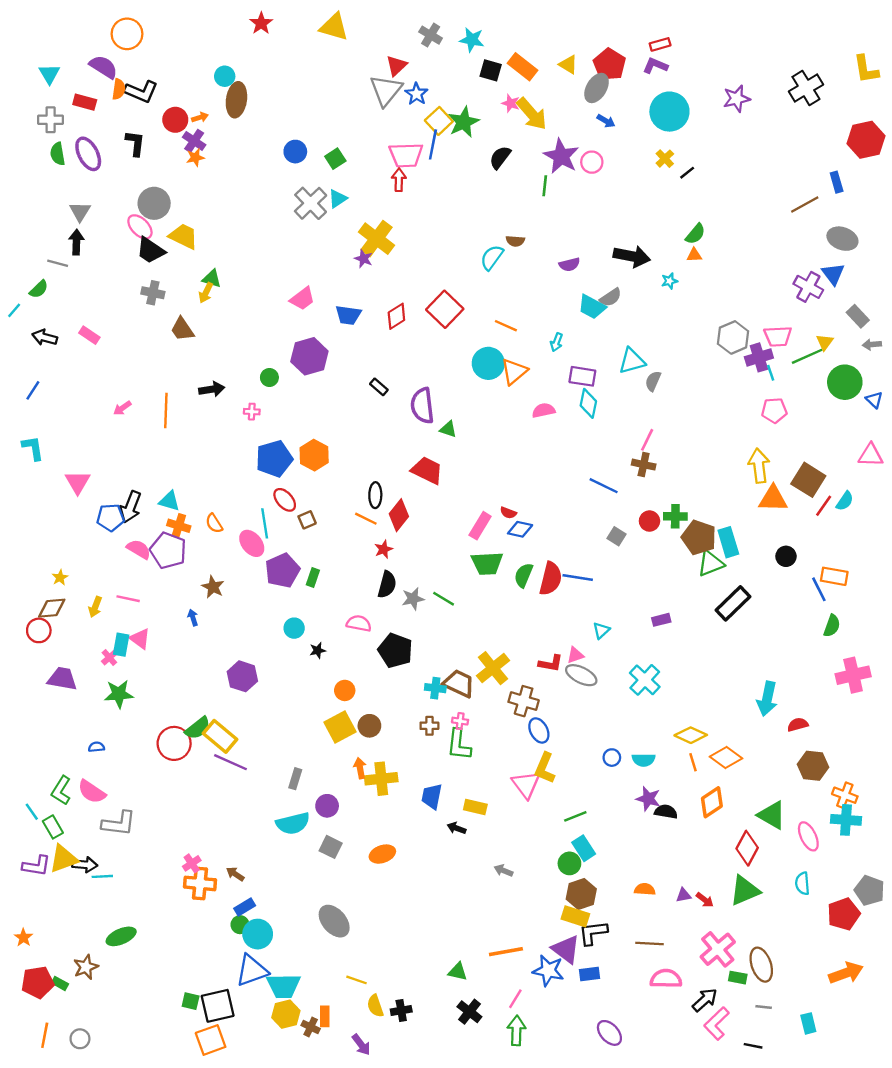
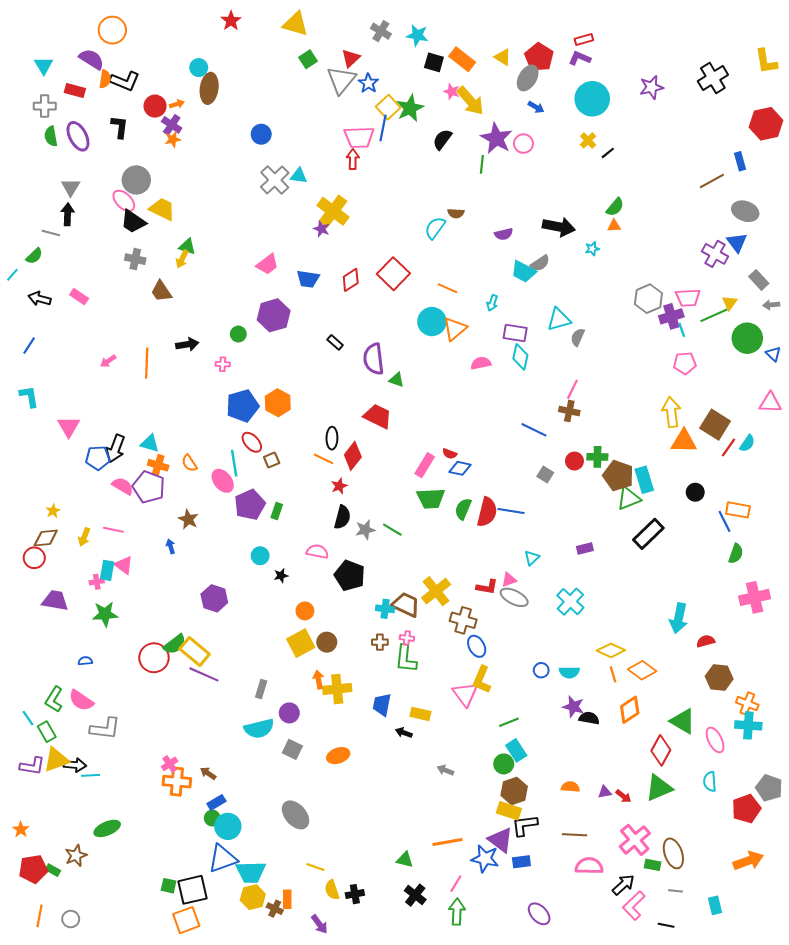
green square: (335, 159) -> (308, 59), moved
cyan triangle: (338, 199) -> (299, 176), turned 42
pink cross: (109, 658) -> (97, 582), turned 32

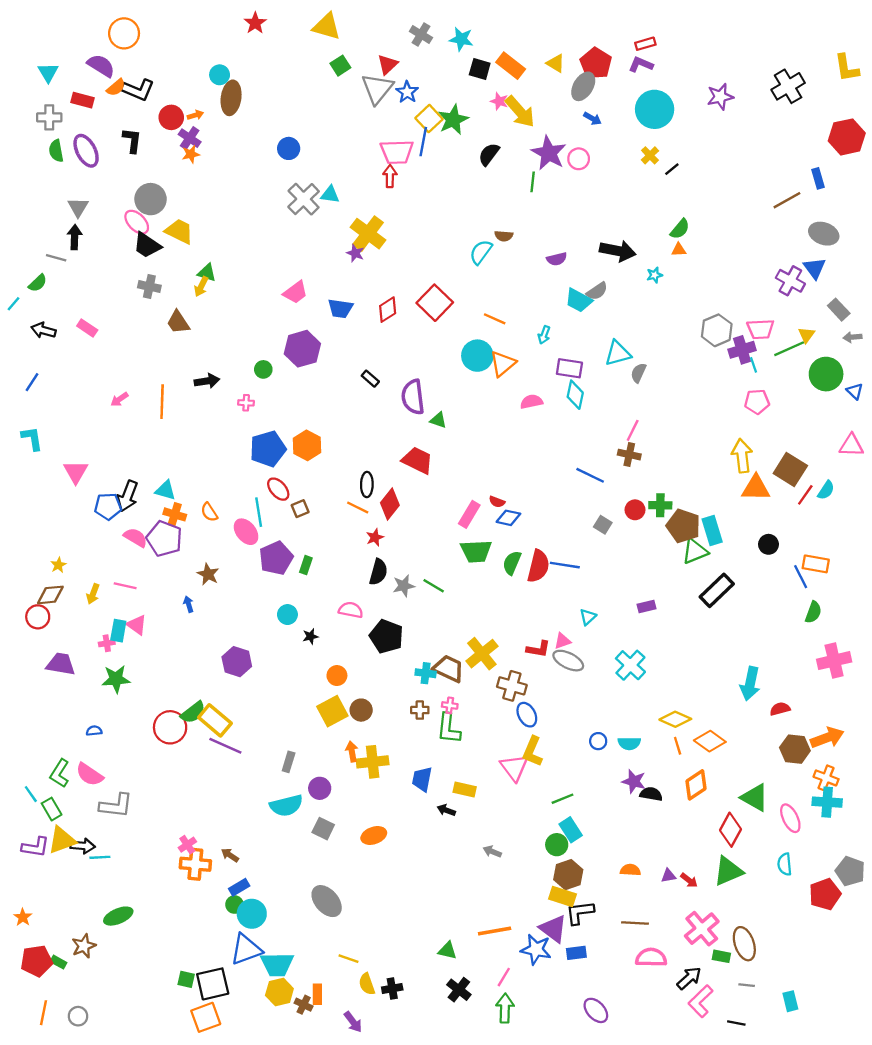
orange semicircle: (105, 79) -> (116, 87), turned 42
orange arrow: (748, 861) -> (827, 738), moved

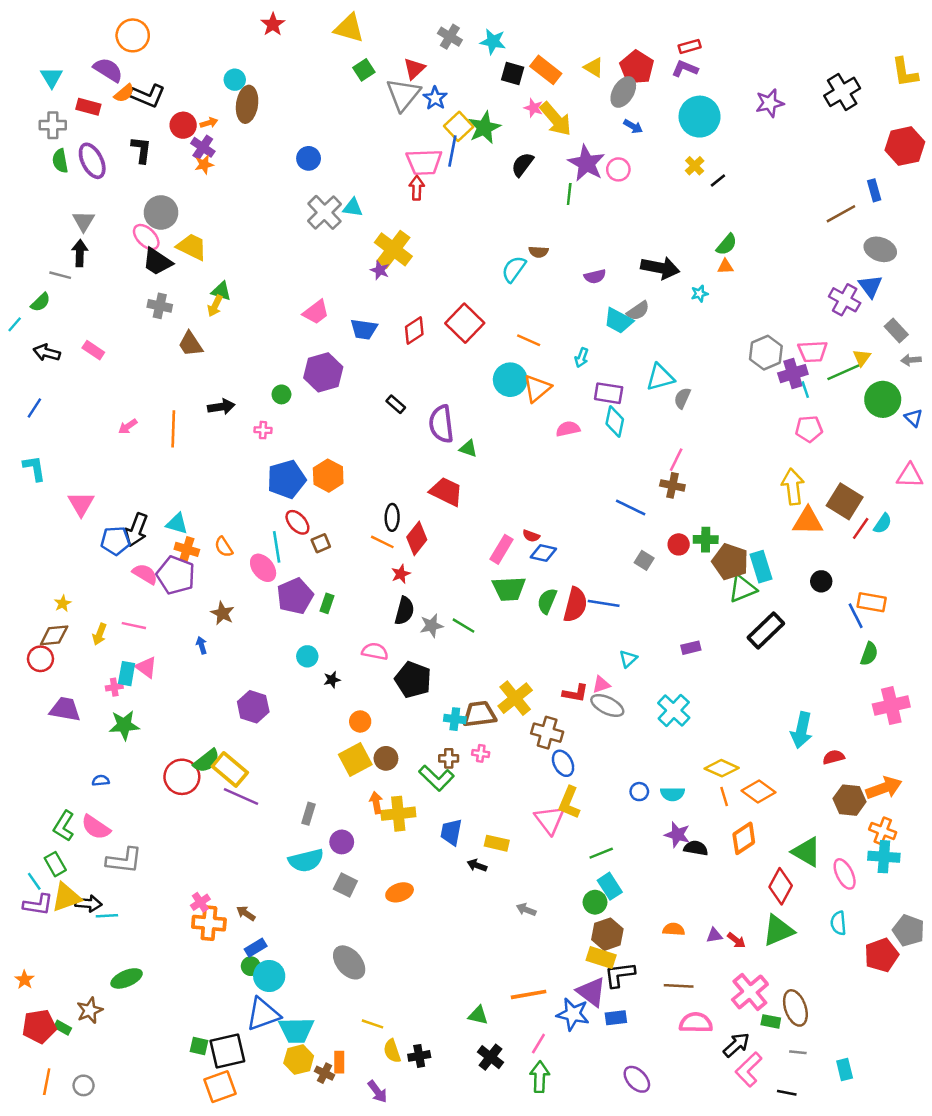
brown trapezoid: (449, 669) -> (479, 714), turned -32
green L-shape: (449, 728) -> (436, 778), moved, turned -52
cyan line: (31, 794) -> (34, 881), moved

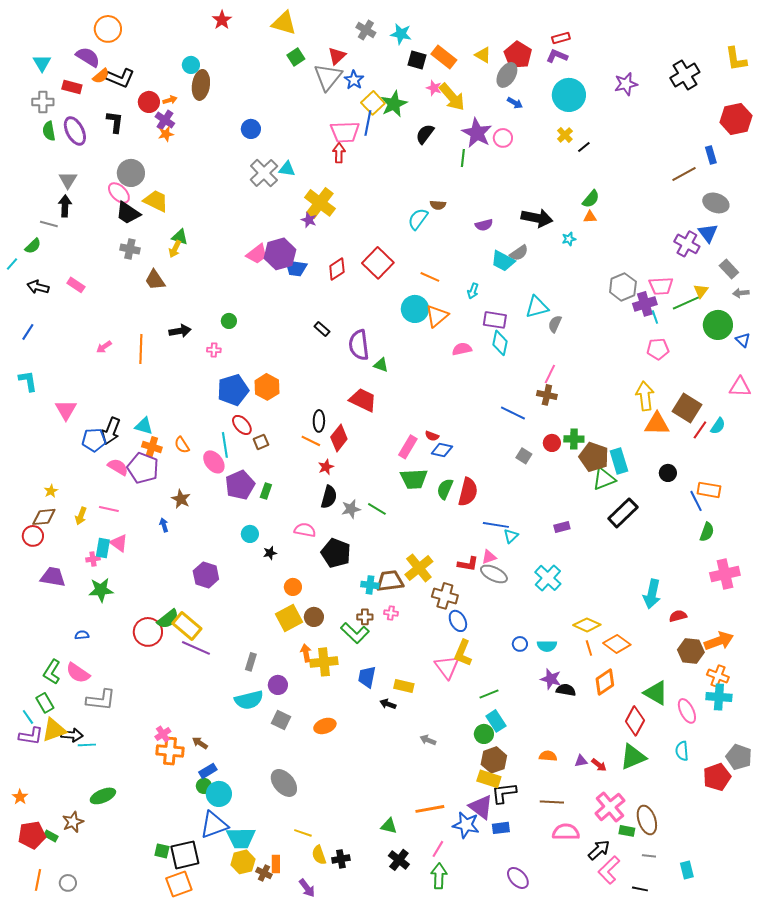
purple hexagon: (323, 372) -> (280, 254), moved
blue line: (604, 603) -> (496, 525), moved

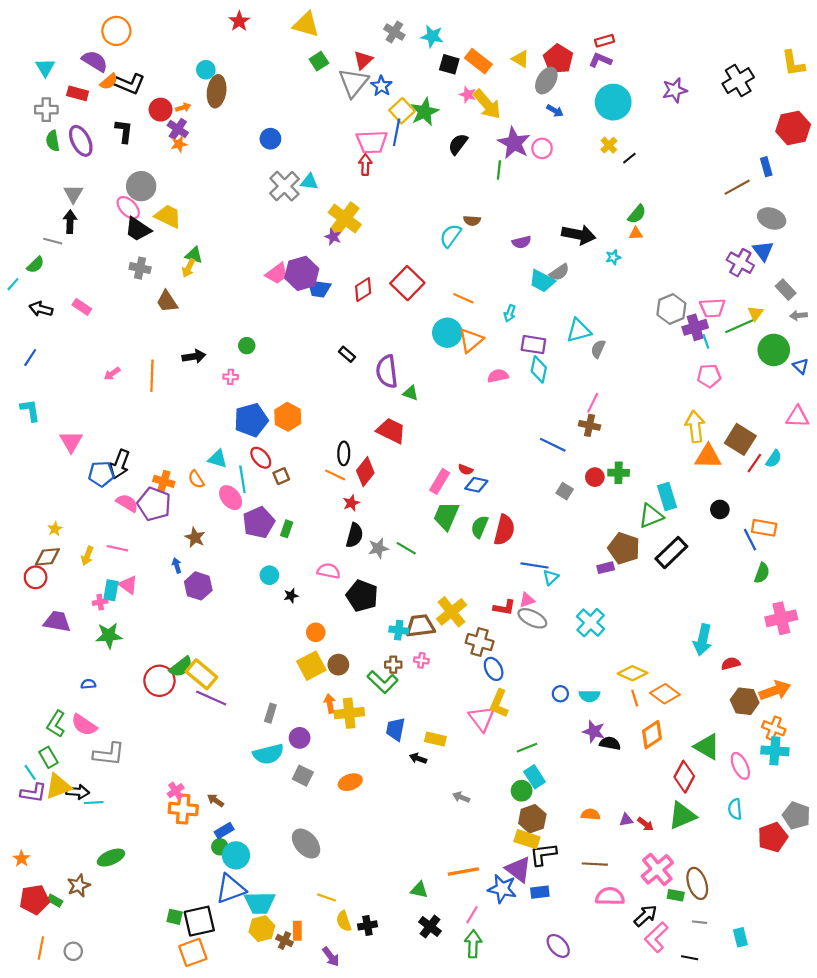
cyan triangle: (144, 426) -> (218, 459), moved
brown pentagon: (594, 457) -> (624, 548), moved
green trapezoid: (414, 479) -> (446, 516), turned 116
purple hexagon: (206, 575) -> (198, 586), moved

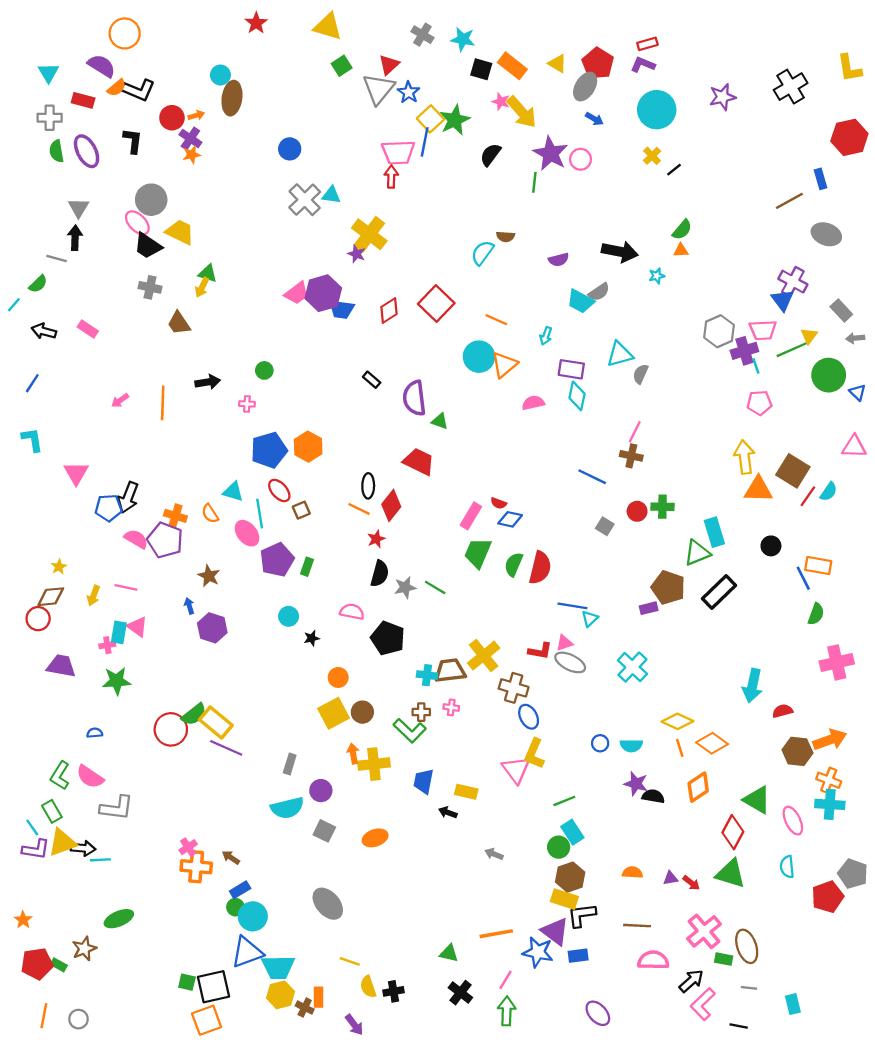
blue triangle: (763, 251) -> (782, 300), moved
green triangle: (682, 816) -> (731, 874), turned 40

